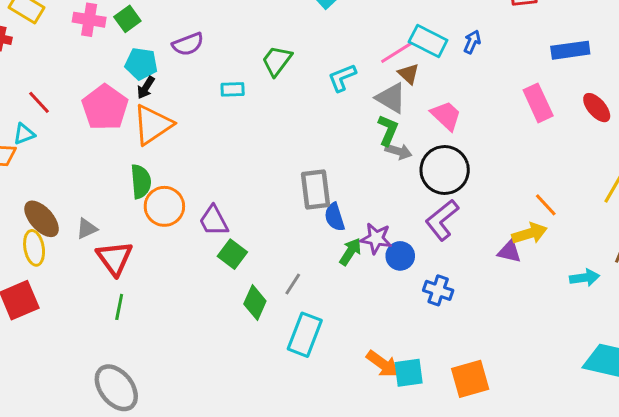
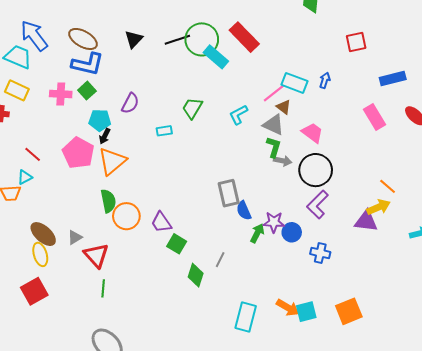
purple semicircle: (188, 44) -> (130, 103), turned -35
purple triangle: (509, 252) -> (366, 221), size x1.4
cyan rectangle: (305, 335) -> (246, 317), moved

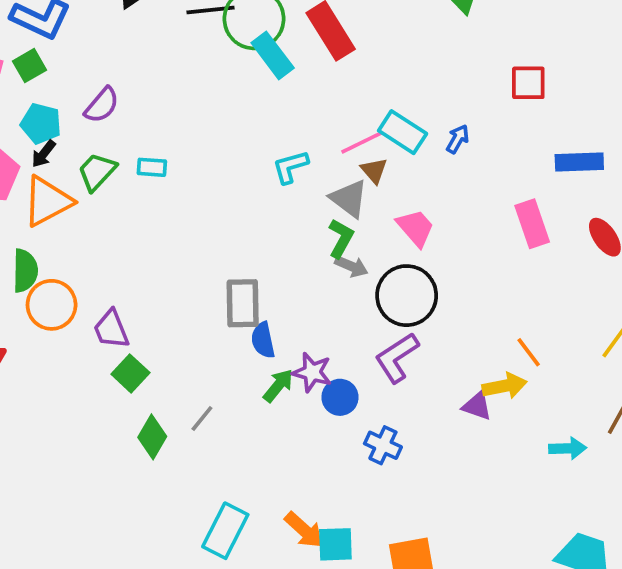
green trapezoid: (192, 108) -> (97, 172), moved
purple triangle: (366, 221) -> (477, 406), size x0.7

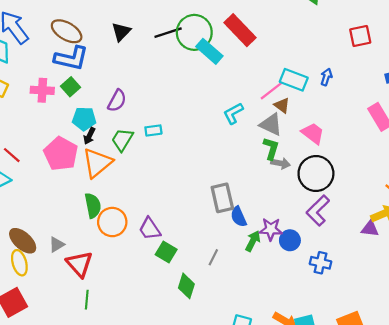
gray line: (202, 418) -> (213, 257), moved

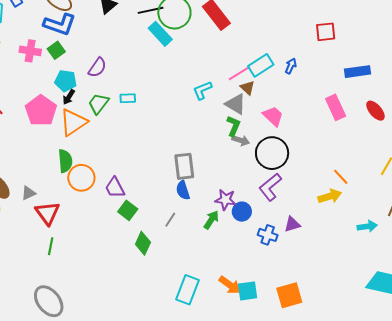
cyan rectangle: (209, 51) -> (160, 34), moved
cyan rectangle: (294, 80) -> (261, 65), turned -60
blue semicircle: (239, 217) -> (183, 190), moved
purple triangle: (370, 229) -> (292, 224), moved, turned -30
green arrow: (253, 241) -> (211, 220), moved

